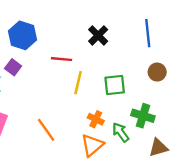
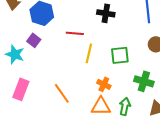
black cross: (98, 35) -> (106, 13), turned -36
green arrow: (121, 132) -> (125, 106), moved, turned 48
orange triangle: (92, 145) -> (101, 106), turned 40

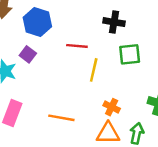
green square: (120, 55) -> (130, 54), moved
orange line: (62, 93) -> (61, 118), turned -45

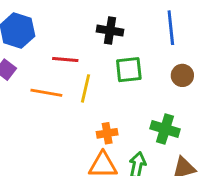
orange cross: (112, 107) -> (107, 133), turned -35
orange line: (61, 118) -> (46, 93), moved

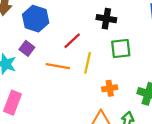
red line: (65, 59) -> (72, 41), turned -48
orange cross: (107, 133) -> (110, 88), moved

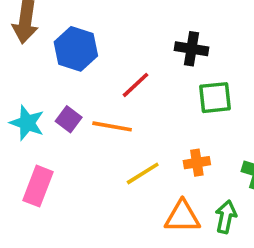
purple square: (27, 48) -> (69, 119), moved
yellow line: (88, 63) -> (143, 173), moved, turned 45

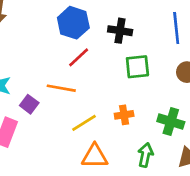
blue hexagon: (76, 49) -> (73, 23), moved
purple square: (69, 119) -> (29, 104), moved
orange triangle: (182, 217) -> (95, 156), moved

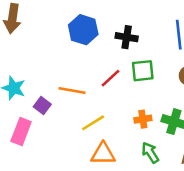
red line: (79, 57) -> (110, 78), moved
orange cross: (124, 115) -> (143, 119), moved
green arrow: (145, 155) -> (150, 153), turned -45

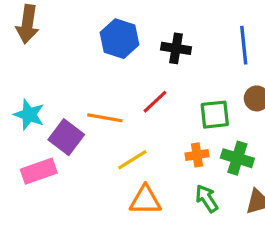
green square: (143, 71) -> (215, 115), moved
purple square: (42, 105) -> (66, 137), size x1.5
pink rectangle: (21, 132) -> (39, 171), turned 50

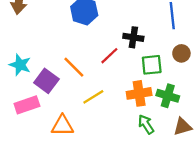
black cross: (176, 48) -> (133, 37), moved
orange line: (105, 118) -> (74, 67), turned 35
orange cross: (197, 155) -> (139, 93), size x1.5
orange triangle: (145, 200) -> (62, 125), moved

